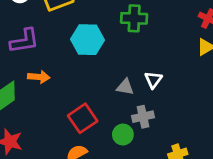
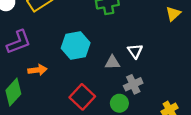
cyan hexagon: (88, 40) -> (76, 45), moved

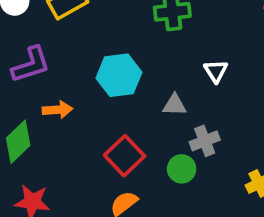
white triangle: (135, 51) -> (216, 71), moved

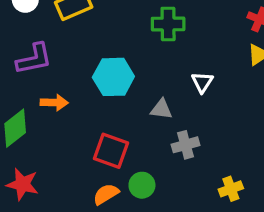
red square: (125, 156) -> (111, 151), turned -33
green circle: (182, 169) -> (142, 185), moved

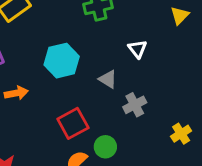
gray triangle: (161, 109) -> (108, 79), turned 36
red square: (111, 151) -> (73, 123), turned -36

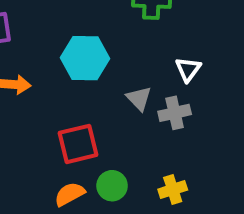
gray cross: (135, 105) -> (175, 113), moved
yellow cross: (181, 134) -> (173, 190), moved

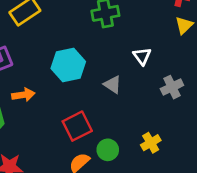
gray cross: (175, 113) -> (172, 87), moved

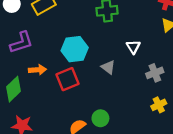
red square: (77, 126) -> (68, 79), moved
yellow cross: (151, 143) -> (159, 105), moved

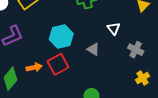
orange arrow: (37, 70) -> (34, 67), moved
gray cross: (155, 73) -> (136, 50), turned -35

